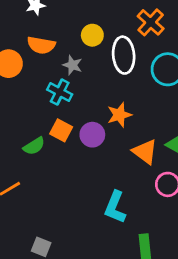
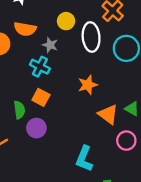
purple circle: (92, 135) -> (36, 128), moved
green semicircle: (34, 146) -> (19, 110), turned -66

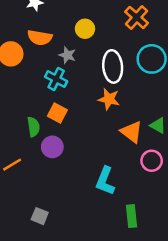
white ellipse: (91, 37) -> (113, 66), moved
orange star: (88, 85) -> (109, 99), turned 30

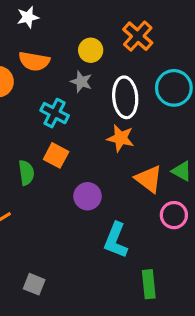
orange cross: (137, 17) -> (138, 36), moved
gray star: (67, 55) -> (81, 82), moved
purple circle: (52, 147) -> (88, 196), moved

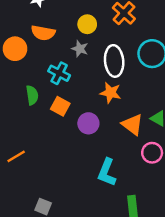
green semicircle: (26, 173) -> (32, 95), moved
purple circle: (88, 196) -> (88, 123), moved

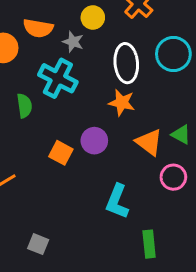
gray star: (80, 49) -> (73, 42), moved
cyan cross: (59, 73) -> (58, 78), size x1.4
orange square: (60, 106) -> (61, 153), moved

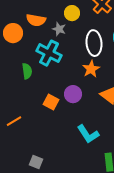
orange star: (122, 103) -> (91, 69), turned 30
cyan L-shape: (117, 201) -> (88, 134), turned -55

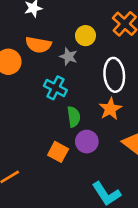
cyan cross: (49, 53) -> (55, 88), size x0.7
green semicircle: (27, 71) -> (74, 117), moved

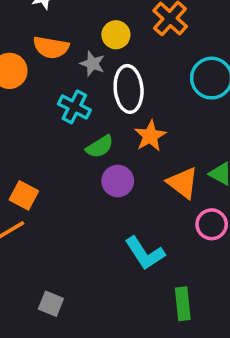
white ellipse: (114, 75) -> (129, 89), moved
green semicircle: (74, 117) -> (100, 147), turned 66
orange square: (58, 152) -> (24, 195), moved

